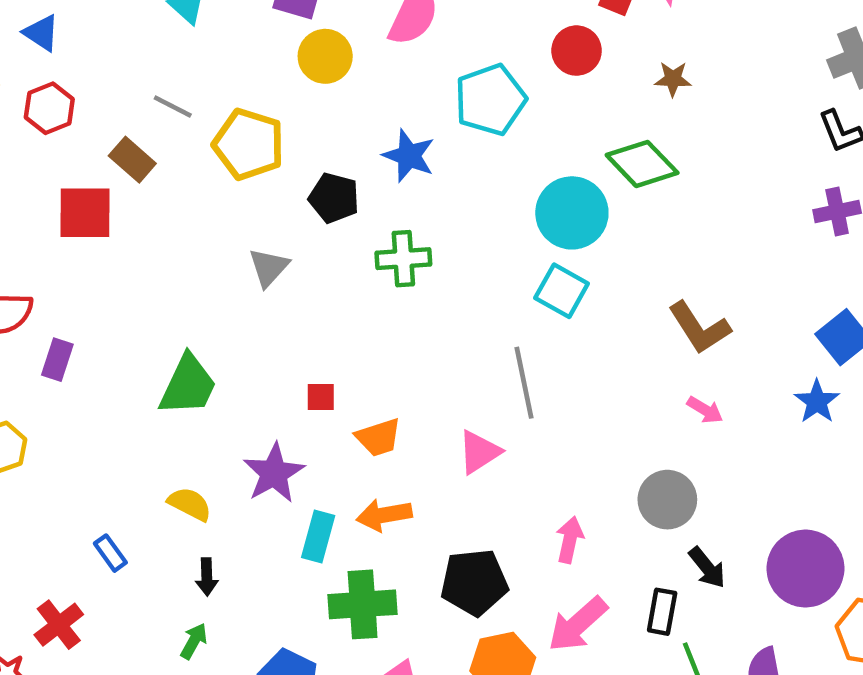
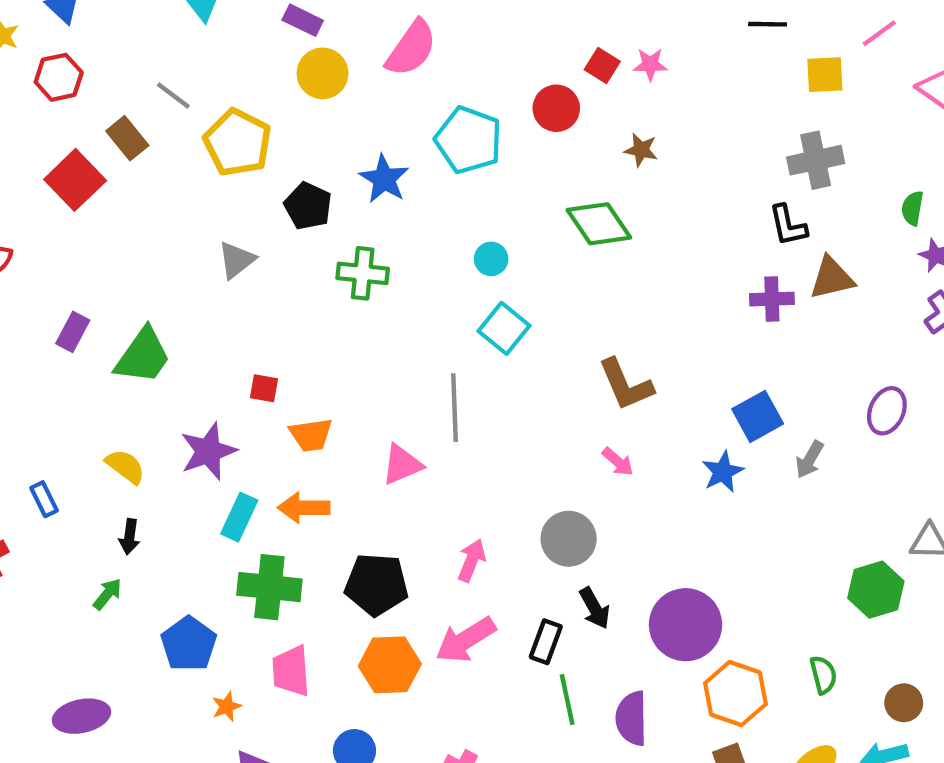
cyan pentagon: (490, 100) -> (469, 140), turned 30
red square: (85, 213) -> (75, 180), turned 36
cyan circle: (572, 213) -> (491, 259), moved, size x0.5
purple rectangle: (57, 360) -> (73, 332), moved

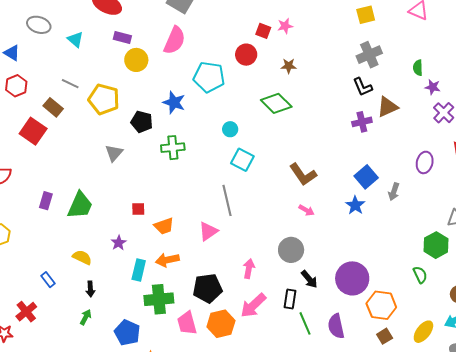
purple star: (208, 451) -> (119, 243), size x0.6
pink trapezoid: (291, 671) -> (187, 323), moved
green semicircle: (823, 675) -> (420, 275), moved

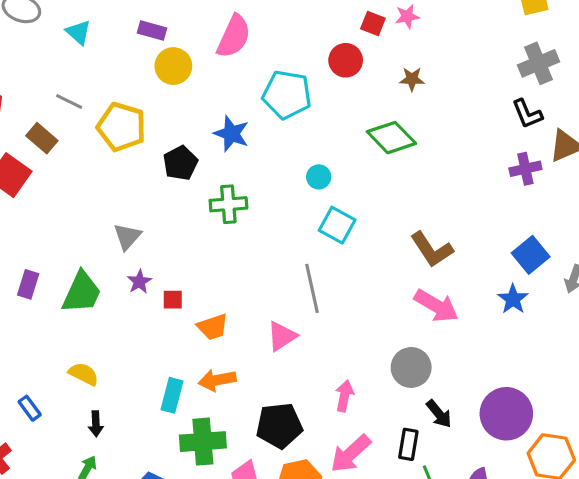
black pentagon: (142, 122) -> (180, 163), turned 30
gray triangle: (114, 153) -> (127, 236), moved
pink arrow: (306, 210) -> (436, 306), size x1.8
purple star: (119, 243) -> (139, 282), moved

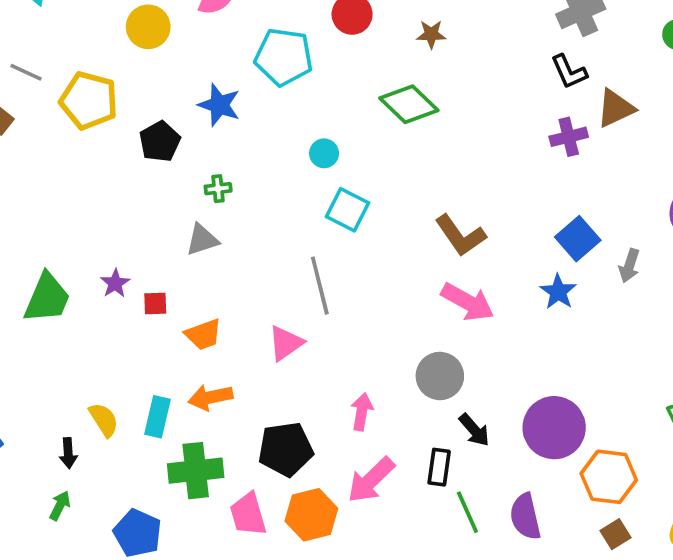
green cross: (228, 204) -> (218, 189), size x0.6
gray triangle: (127, 236) -> (202, 240), moved, turned 32
yellow semicircle: (84, 374) -> (104, 420), moved, turned 32

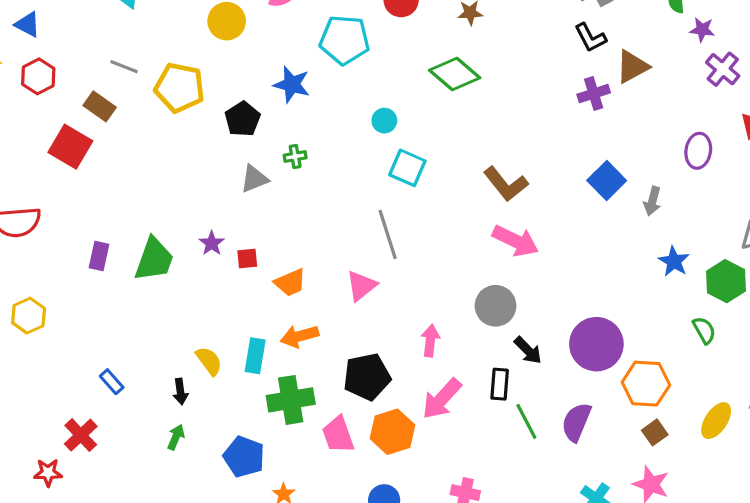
gray triangle: (202, 240) -> (254, 179), moved
blue star: (558, 292) -> (674, 261), moved
purple semicircle: (525, 517) -> (576, 422), turned 39

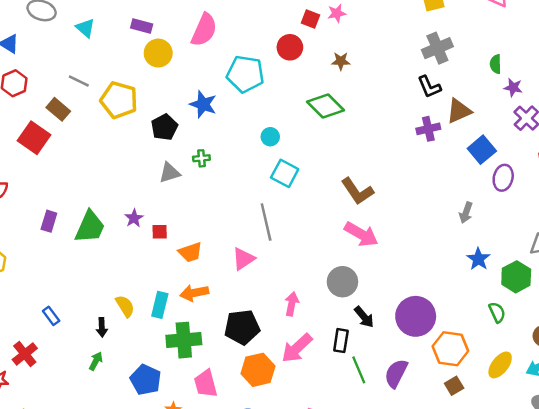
blue square: (607, 181) -> (482, 150), moved
yellow ellipse: (716, 421) -> (500, 365), moved
pink trapezoid: (338, 435) -> (206, 384), moved

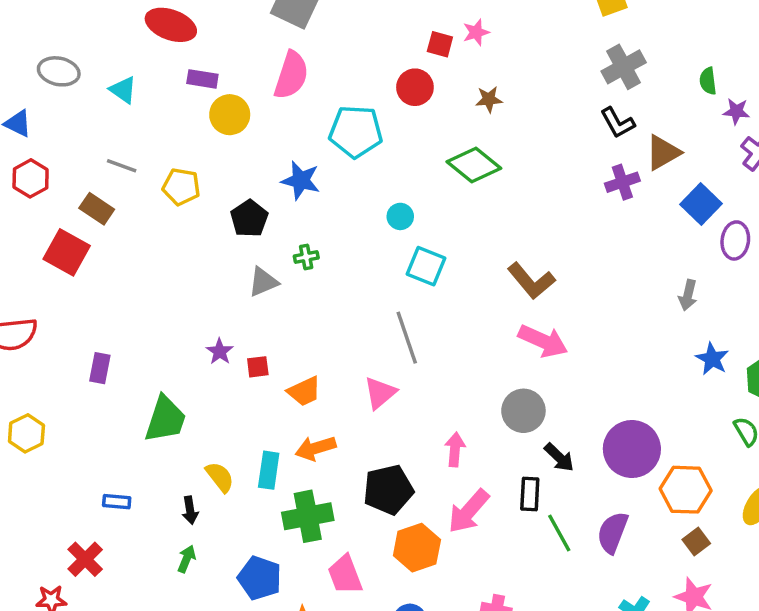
yellow pentagon: (119, 100) -> (181, 187), size x0.7
green trapezoid: (90, 227) -> (165, 419), moved
blue rectangle: (51, 316) -> (117, 502), turned -42

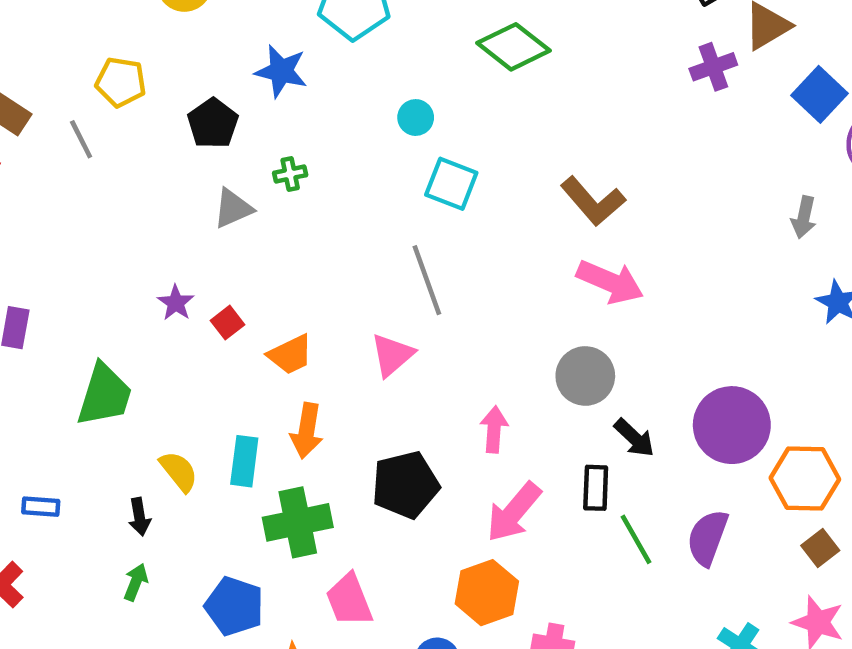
gray line: (122, 166) -> (81, 139), moved, turned 44
red square: (258, 367) -> (227, 323), turned -30
orange arrow: (316, 448) -> (307, 431), turned -63
orange hexagon: (417, 548) -> (487, 593), moved

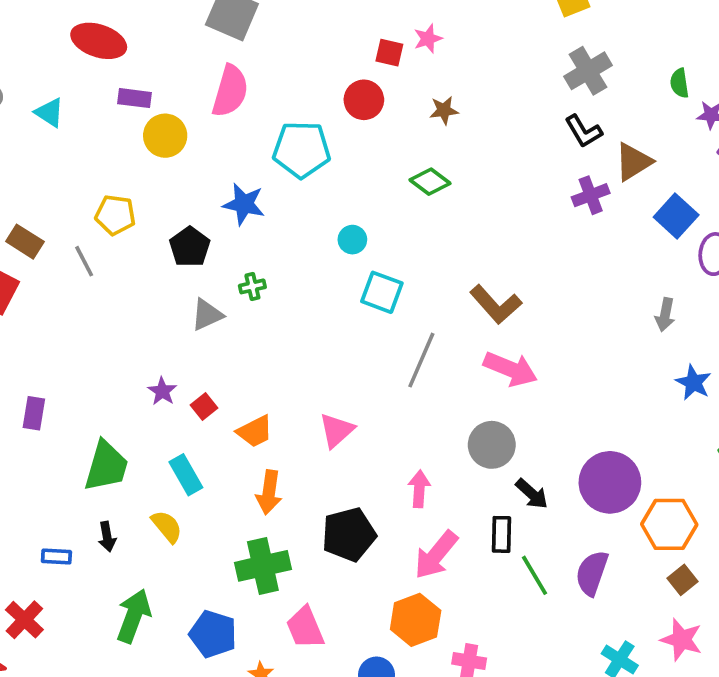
green diamond: (514, 47) -> (430, 182), size x0.7
gray line: (427, 280) -> (421, 360), moved, turned 44
cyan rectangle: (244, 461) -> (186, 475), moved, turned -36
black arrow: (139, 517) -> (107, 537), moved
green arrow: (136, 582) -> (134, 616), size x1.8

